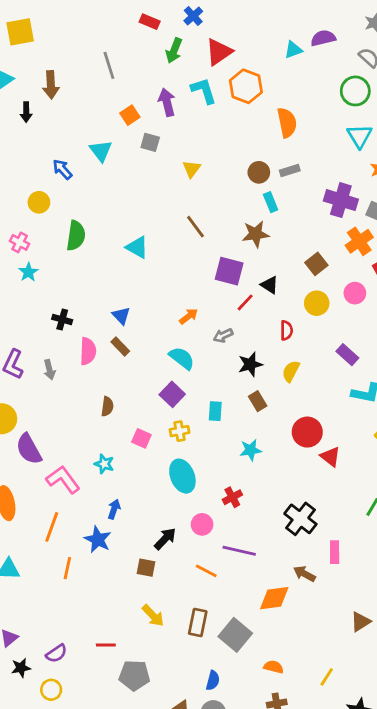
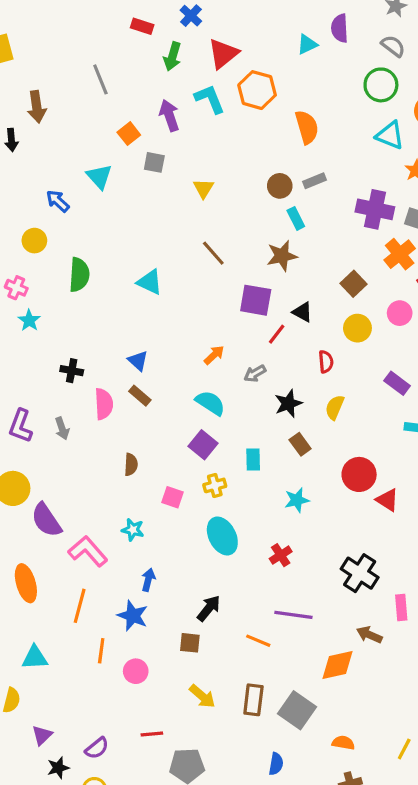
purple semicircle: (323, 38) -> (340, 28), turned -75
cyan triangle: (360, 136) -> (390, 135), turned -32
pink circle: (202, 524) -> (136, 671), moved

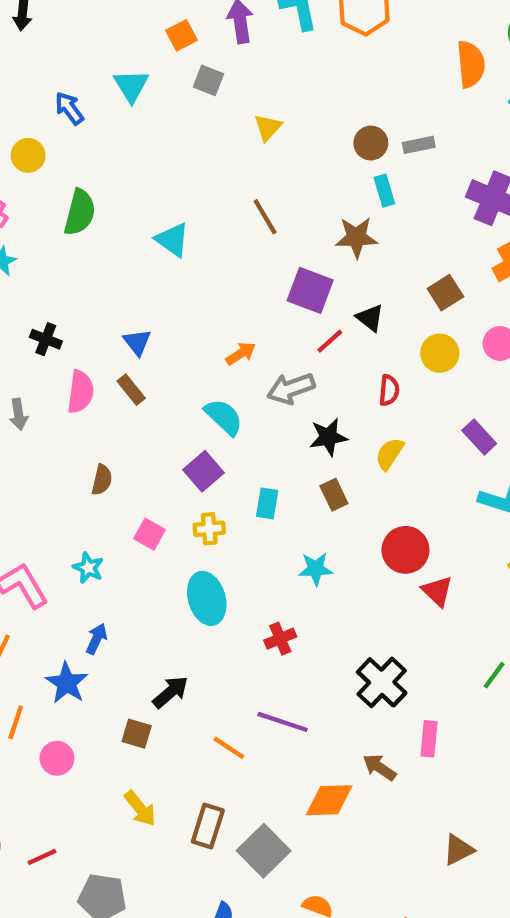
orange semicircle: (307, 127) -> (471, 64), moved
gray arrow: (255, 373) -> (291, 388), size x1.5
red line: (152, 734) -> (42, 857), moved, turned -30

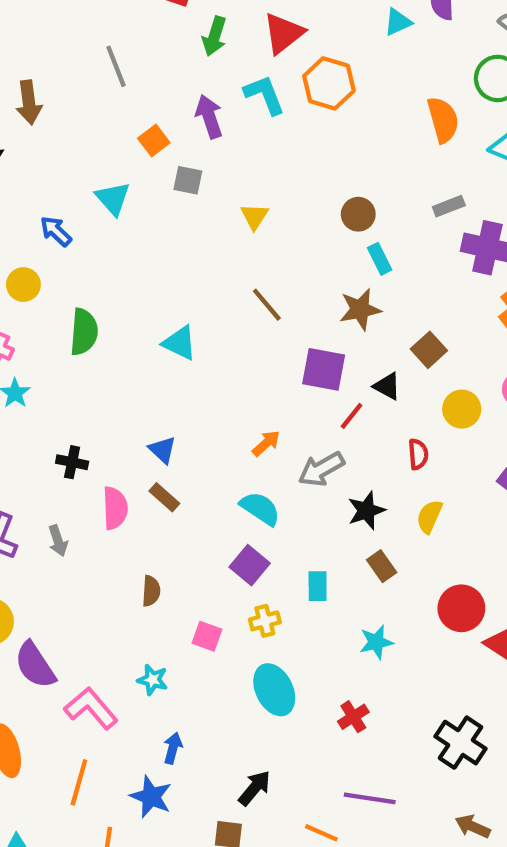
gray rectangle: (419, 145) -> (449, 206), moved
brown square: (445, 293) -> (429, 350), moved

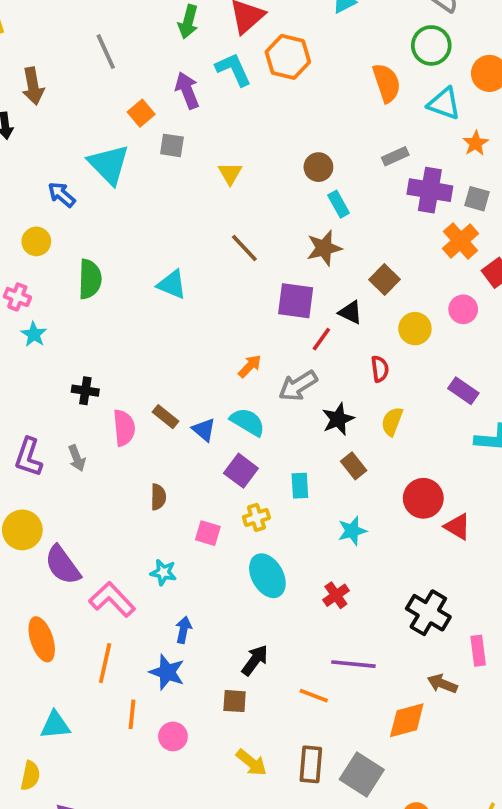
cyan triangle: (113, 199) -> (109, 164), size x1.4
blue triangle: (162, 450) -> (204, 430), moved

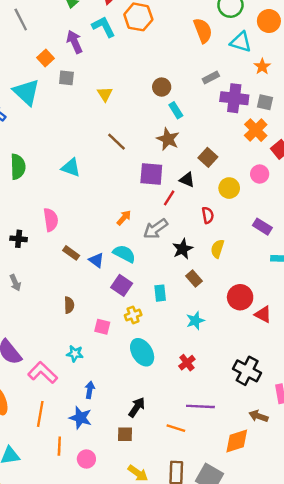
brown star: (324, 248) -> (168, 139), turned -30
pink semicircle: (124, 428) -> (51, 220), moved

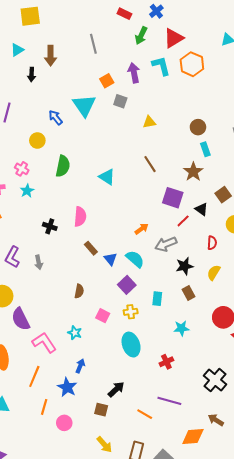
yellow triangle: (105, 94) -> (149, 122), turned 40

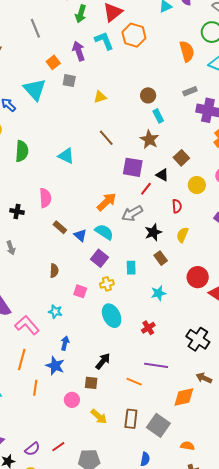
orange arrow: (142, 229) -> (107, 202), size x1.5
pink circle: (64, 423) -> (72, 400), moved

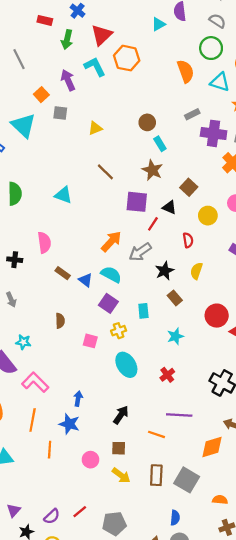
cyan star: (55, 312) -> (23, 342), moved
brown square: (91, 383) -> (119, 448), moved

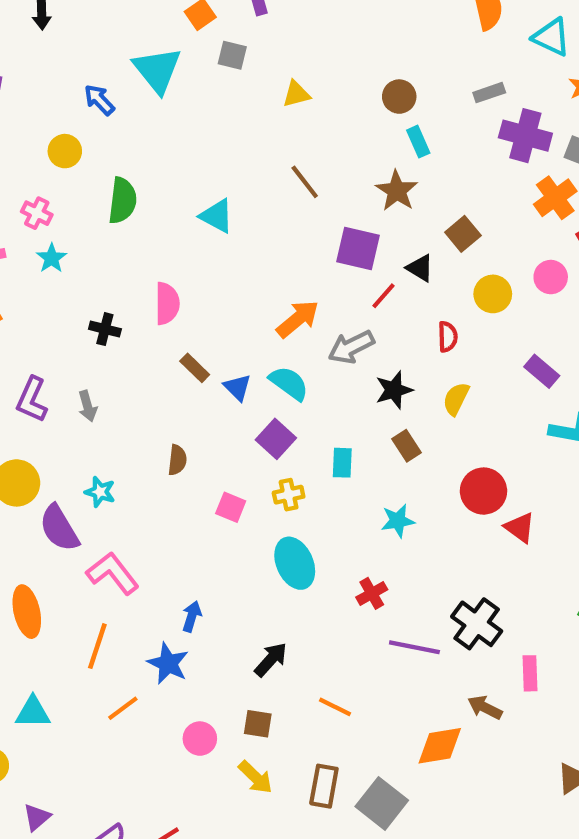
purple line: (179, 415) -> (414, 647), moved
orange line: (50, 450) -> (123, 708), turned 42

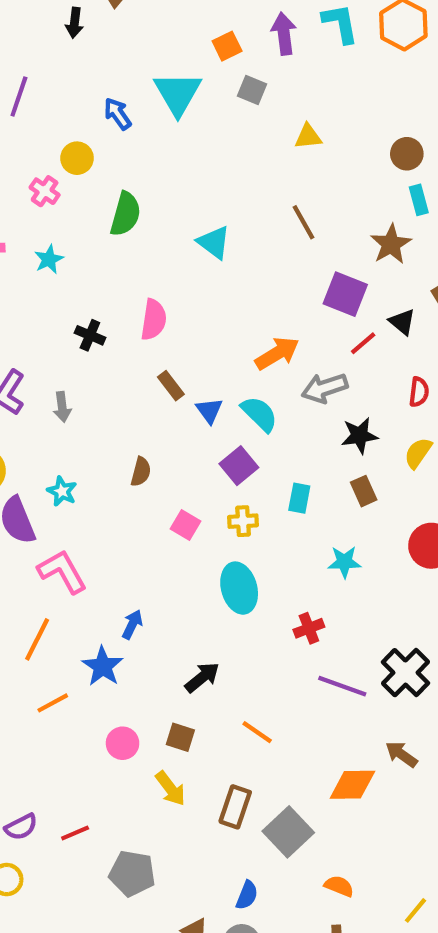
pink cross: (37, 213) -> (45, 191), moved

